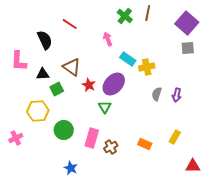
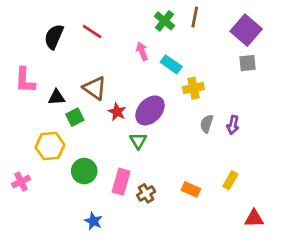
black semicircle: (45, 40) -> (54, 37), moved, turned -132
cyan rectangle: (128, 59) -> (171, 64), moved

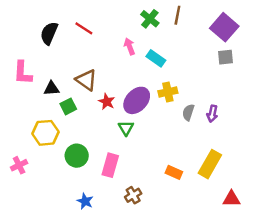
yellow cross: (193, 88) -> (168, 92), moved
yellow rectangle: (230, 180) -> (210, 164), size x1.6
brown cross: (146, 193) -> (133, 195), moved

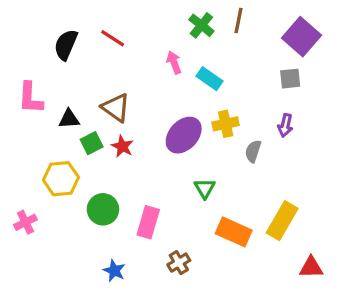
gray square: (225, 57) -> (290, 79), moved
red star: (107, 102) -> (122, 146), moved
purple arrow: (212, 114) -> (285, 125), moved
green triangle: (126, 128) -> (205, 188), moved
orange rectangle: (174, 172) -> (234, 232), size x1.5

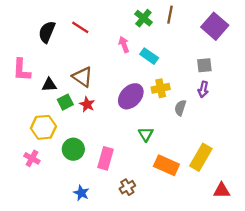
gray square: (290, 79) -> (204, 65), moved
pink cross: (25, 222) -> (32, 158), moved, turned -35

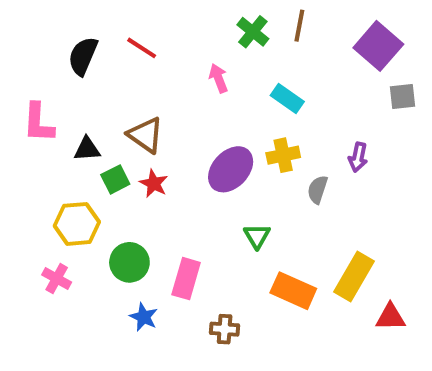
cyan rectangle: (149, 56) -> (287, 99), moved
gray square: (204, 65) -> (403, 96), moved
brown cross: (127, 187) -> (225, 329), turned 35
red triangle: (222, 191) -> (390, 317), moved
blue star: (81, 193) -> (144, 317), moved

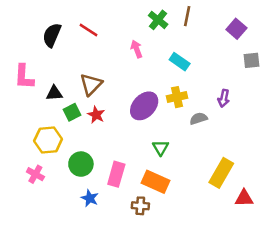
purple square: (378, 46) -> (236, 29), size x0.7
brown triangle: (146, 135) -> (91, 84), turned 40
gray semicircle: (318, 190) -> (198, 119), turned 54
orange rectangle: (293, 291) -> (156, 182), moved

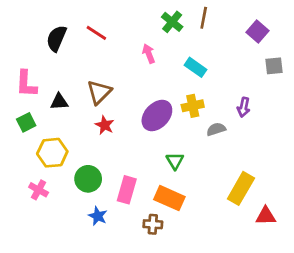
green square: (72, 112) -> (26, 122), moved

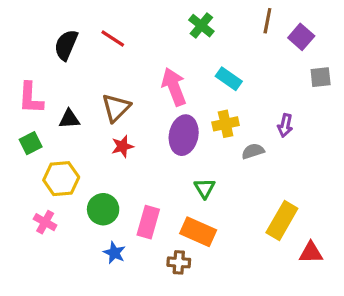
brown line: (204, 18) -> (267, 21), moved
pink arrow: (149, 54) -> (174, 87), moved, size x1.6
purple ellipse: (157, 115) -> (184, 135), turned -32
red star: (105, 125) -> (122, 146), turned 30

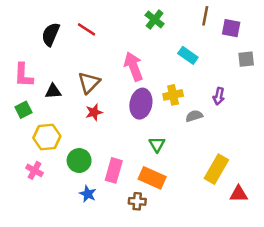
purple square: (301, 37) -> (231, 28), turned -30
cyan rectangle: (229, 79) -> (188, 55), moved

